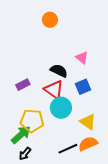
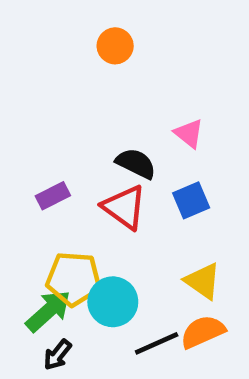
cyan circle: (61, 108) -> (113, 302), moved

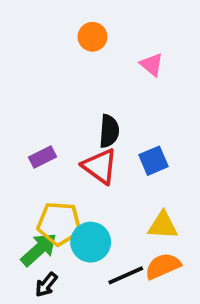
pink triangle: (189, 133) -> (152, 65), moved
black semicircle: (136, 163) -> (109, 131), turned 68
yellow triangle: (203, 281) -> (163, 225), turned -32

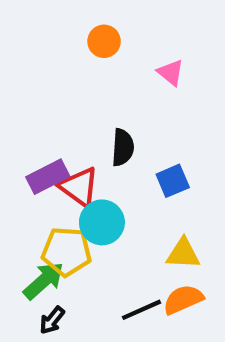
purple rectangle: (43, 157) -> (48, 177), size x1.4
red triangle: (100, 166) -> (79, 187), moved
cyan circle: (91, 242) -> (102, 222), moved

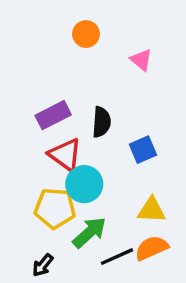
purple rectangle: (48, 177) -> (53, 115), moved
green arrow: (44, 281) -> (89, 232), moved

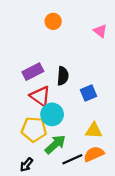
pink triangle: (141, 60) -> (100, 31), moved

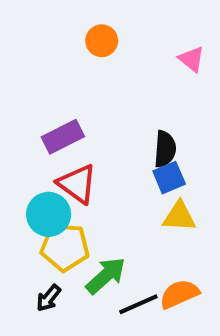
black semicircle: (63, 76) -> (165, 149), moved
cyan circle: (52, 114) -> (49, 214), moved
yellow triangle: (94, 130) -> (179, 216), moved
black arrow: (26, 165) -> (49, 298), moved

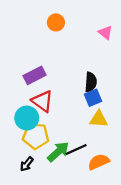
black line: (138, 304) -> (76, 149), moved

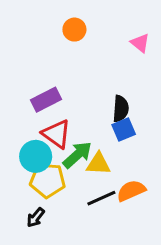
yellow triangle: (99, 119) -> (98, 164), moved
green arrow: (58, 152) -> (77, 155), moved
orange semicircle: (99, 162) -> (131, 191), moved

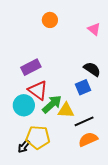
black semicircle: (121, 109) -> (92, 69), moved, turned -60
yellow pentagon: (48, 180) -> (38, 137), moved
orange semicircle: (131, 191) -> (88, 139), moved
black line: (101, 198) -> (84, 121), moved

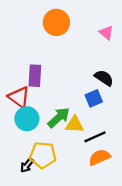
orange circle: (50, 20) -> (56, 22), size x1.5
purple rectangle: (31, 67) -> (35, 76), turned -60
red triangle: (38, 90) -> (19, 97), moved

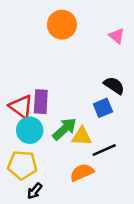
purple rectangle: (35, 76) -> (41, 102), moved
yellow pentagon: (43, 155) -> (22, 165), moved
orange semicircle: (99, 157) -> (82, 172), moved
black arrow: (27, 165) -> (35, 191), moved

